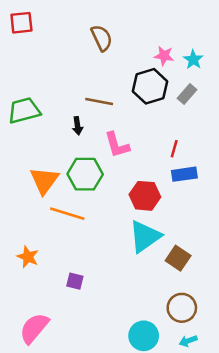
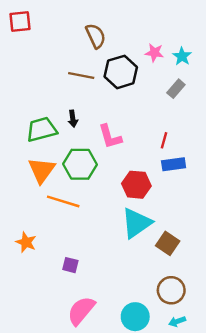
black hexagon: (150, 86) -> (121, 72), moved
brown line: (99, 102) -> (81, 75), moved
green trapezoid: (24, 110) -> (42, 129), moved
pink semicircle: (34, 328) -> (81, 311), moved

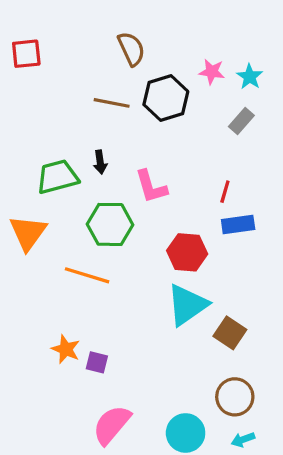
red square: (20, 21) -> (26, 54), moved
orange triangle: (42, 170) -> (28, 233), moved
orange star: (26, 242) -> (66, 349), moved

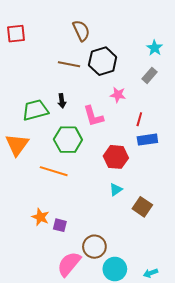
pink star: (212, 72) -> (118, 95), moved
cyan triangle: (187, 305) -> (116, 190), size x0.5
brown circle: (235, 397) -> (94, 247), moved

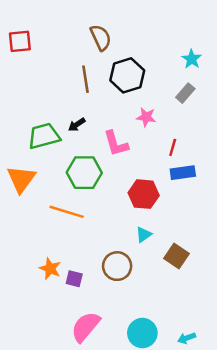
brown line: (69, 64) -> (86, 79), turned 70
black arrow: (62, 101) -> (77, 125), turned 64
brown circle: (94, 247) -> (117, 266), moved

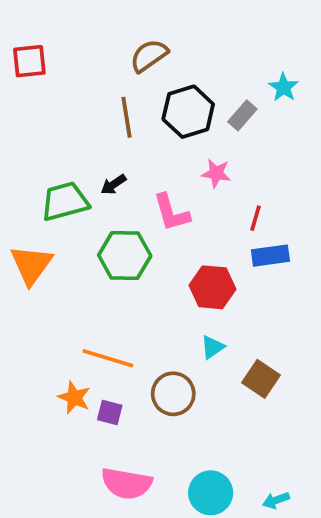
brown semicircle: (101, 38) -> (149, 56), turned -100
gray rectangle: (185, 93) -> (242, 115), moved
orange line: (67, 212) -> (108, 358), moved
pink semicircle: (86, 327) -> (127, 483), turned -120

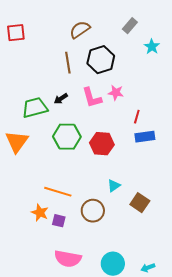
gray rectangle: (242, 115) -> (130, 26), moved
pink L-shape: (171, 213) -> (92, 98), moved
red hexagon: (212, 287) -> (102, 144), moved

